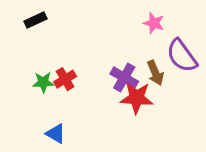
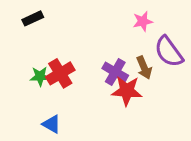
pink star: (154, 23) -> (143, 21), turned -30
red cross: (65, 79) -> (60, 73), size x1.4

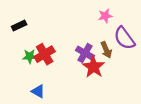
black rectangle: (33, 18) -> (19, 25), moved
red star: (127, 91) -> (94, 67), turned 30

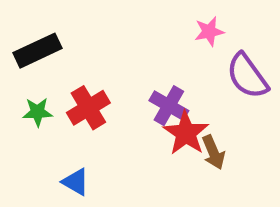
black rectangle: (19, 25) -> (38, 51), size x1.5
brown arrow: (106, 50) -> (213, 152), moved
green star: (30, 56) -> (38, 112), moved

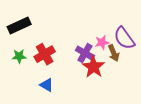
pink star: (209, 31) -> (102, 42), moved
brown arrow: (213, 152) -> (114, 53), moved
blue triangle: (76, 182) -> (47, 85), moved

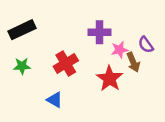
purple semicircle: (124, 38) -> (146, 45), size x0.6
purple cross: (85, 53) -> (100, 32), moved, turned -30
red cross: (45, 54) -> (66, 64), moved

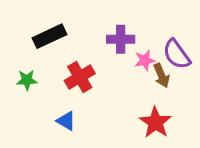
black rectangle: (22, 30) -> (50, 36), moved
purple semicircle: (146, 45) -> (177, 54), size x1.5
red star: (110, 79) -> (155, 122), moved

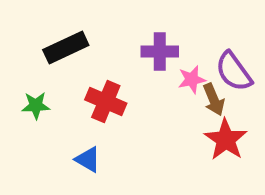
red cross: (80, 77) -> (106, 101), turned -36
red star: (155, 122) -> (226, 139), moved

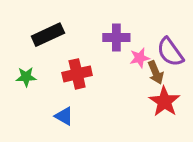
red cross: (106, 101) -> (77, 74), turned -36

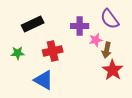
purple semicircle: (170, 52) -> (110, 19), moved
brown arrow: (156, 72) -> (107, 50), turned 35
blue triangle: (64, 116) -> (44, 80), size x1.5

